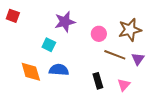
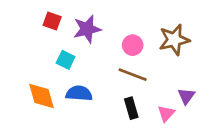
red square: (13, 16) -> (52, 21), moved
brown line: (115, 55) -> (133, 75), moved
purple triangle: (138, 59) -> (186, 96), moved

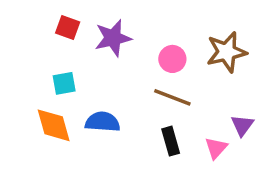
cyan square: (66, 60) -> (64, 83), moved, turned -36

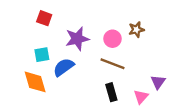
purple star: (113, 38) -> (77, 39), moved
brown star: (227, 52) -> (136, 30), moved, size x0.6
blue semicircle: (103, 122) -> (64, 67), moved, turned -40

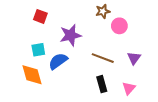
brown star: (136, 30) -> (103, 11), moved
pink circle: (112, 39) -> (119, 26), moved
purple triangle: (158, 82) -> (134, 58), moved

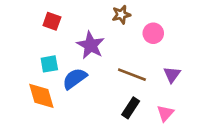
brown star: (103, 11) -> (121, 15), moved
purple star: (71, 35) -> (91, 45), turned -30
black rectangle: (102, 84) -> (131, 108), turned 49

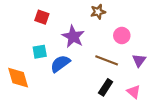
pink circle: (153, 33) -> (122, 36), moved
orange diamond: (41, 96) -> (18, 78), moved
pink triangle: (165, 113) -> (134, 92), turned -32

